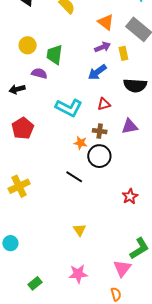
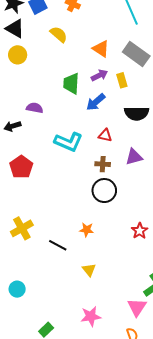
yellow circle: (28, 45) -> (18, 55), moved
green trapezoid: (54, 55) -> (71, 83), moved
red triangle: (104, 104) -> (105, 135), turned 32
orange star: (81, 143) -> (87, 230), moved
black line: (74, 177) -> (58, 245), moved

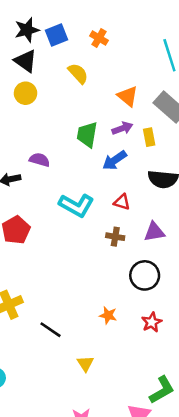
black circle: (104, 191) -> (145, 275), moved
orange star: (87, 230) -> (108, 315), moved

